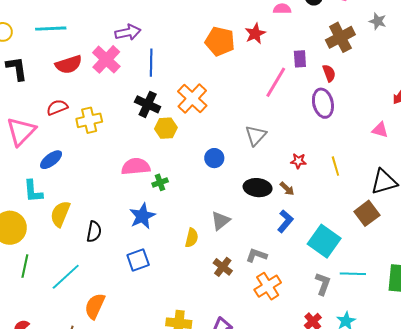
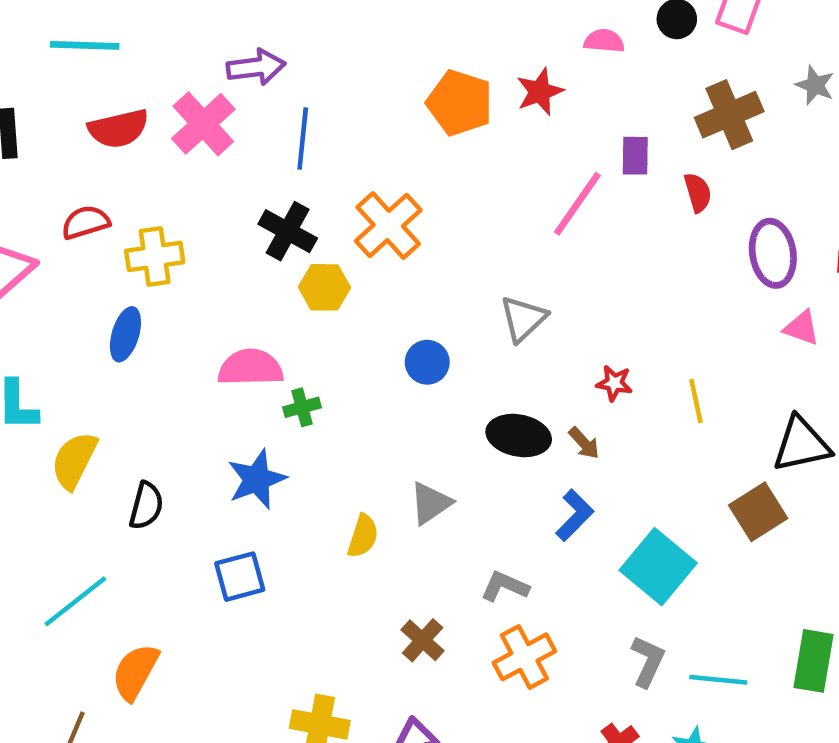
purple ellipse: (323, 103) -> (773, 253), moved
blue ellipse: (51, 160) -> (125, 334), moved, turned -40
brown cross: (223, 267) -> (423, 640), moved
cyan line: (353, 274) -> (718, 680), moved

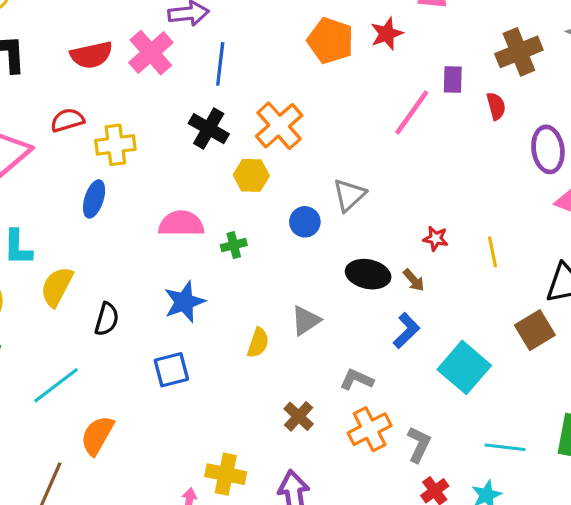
yellow hexagon: (324, 287) -> (251, 175), moved
gray triangle: (523, 319) -> (349, 195), moved
green cross: (302, 407) -> (234, 245), moved
gray L-shape: (648, 661) -> (419, 444), moved

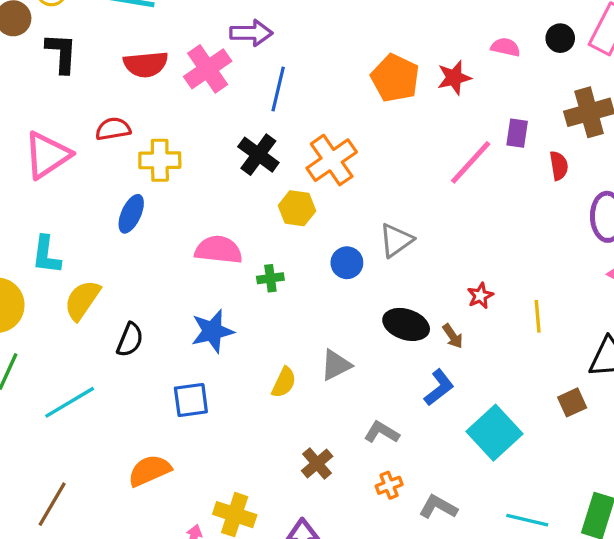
red star: (436, 239) -> (480, 296), turned 30
brown square: (535, 330) -> (572, 402), size x0.7
orange cross: (370, 429) -> (389, 485), size x0.6
orange semicircle: (97, 435) -> (150, 471), moved, turned 30
gray L-shape: (419, 444) -> (438, 507), turned -93

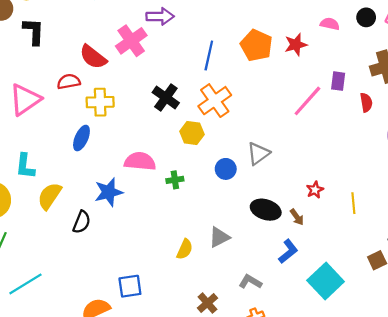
red semicircle: (146, 64) -> (93, 57), moved, turned 44
blue line: (278, 89) -> (209, 55), moved
blue star: (212, 331) -> (109, 192), moved
blue square: (191, 400) -> (130, 286), moved
cyan line: (70, 402) -> (25, 284), moved

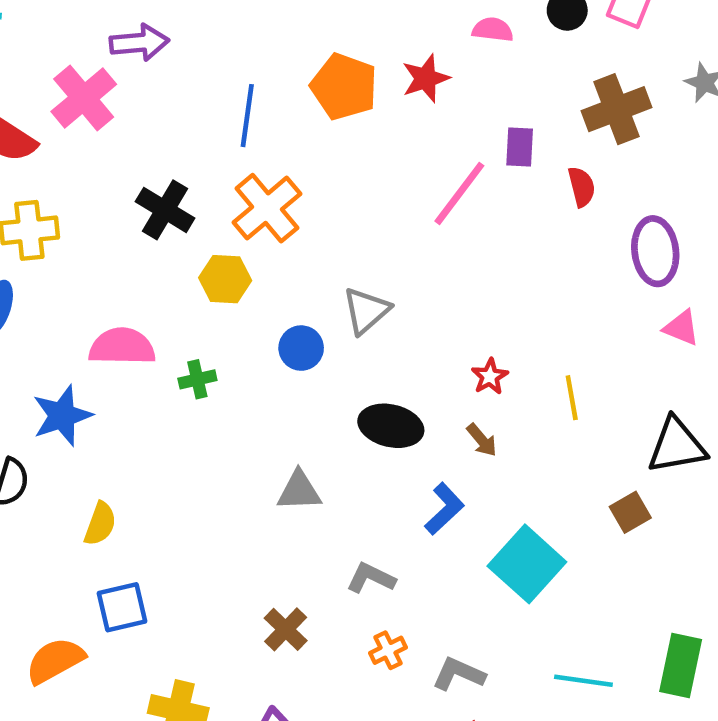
brown arrow: (297, 217) -> (482, 440), moved
gray triangle: (219, 237) -> (299, 491), turned 30
yellow semicircle: (185, 249) -> (100, 524), moved

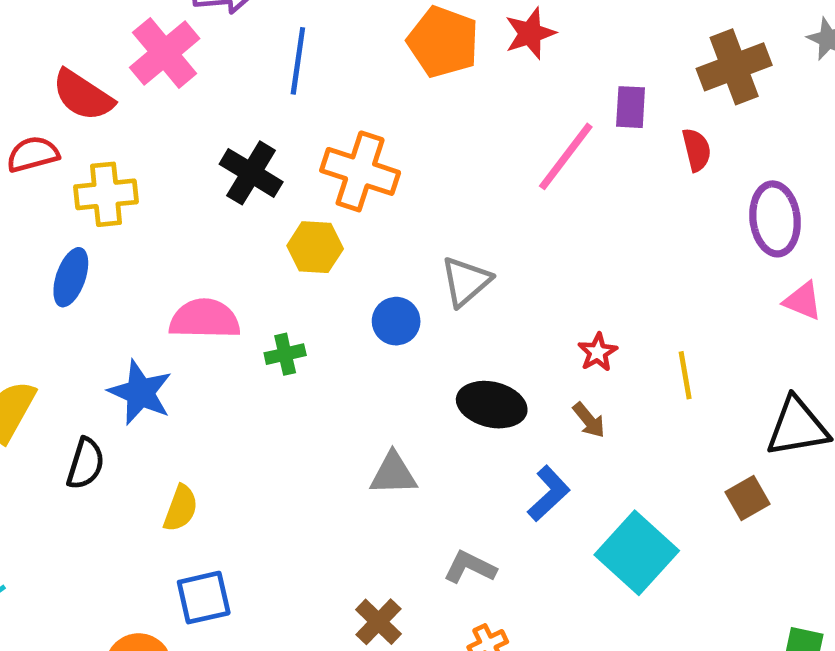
blue line: (247, 116) -> (298, 61), moved
orange cross: (267, 208) -> (360, 171), turned -32
blue star: (62, 416) -> (140, 393), turned -30

